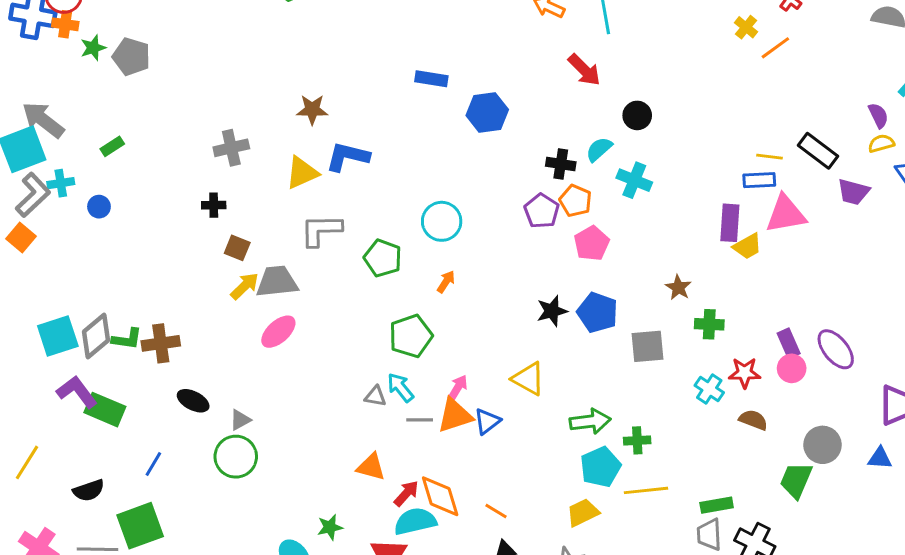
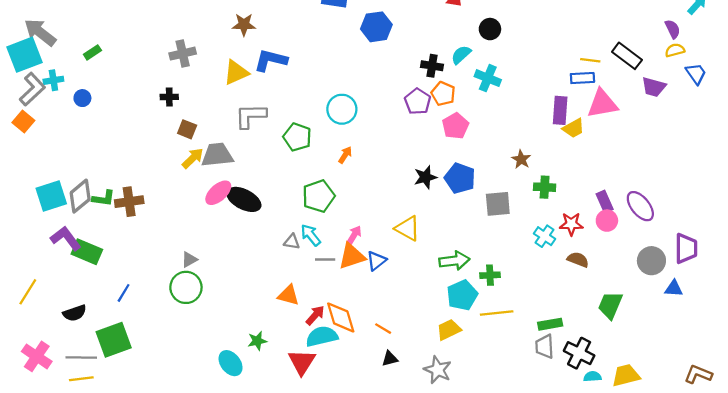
black ellipse: (193, 401) -> (244, 199), moved, size x1.4
gray circle: (822, 445) -> (651, 261), moved

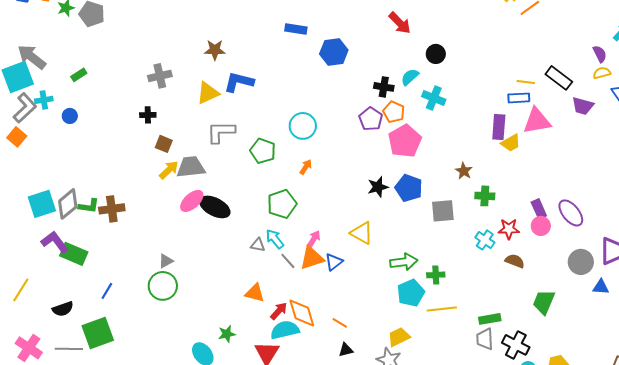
pink pentagon: (455, 126) -> (405, 141), size x1.4
gray line: (325, 260) -> (288, 261), turned 48
yellow trapezoid: (449, 330) -> (399, 337), moved

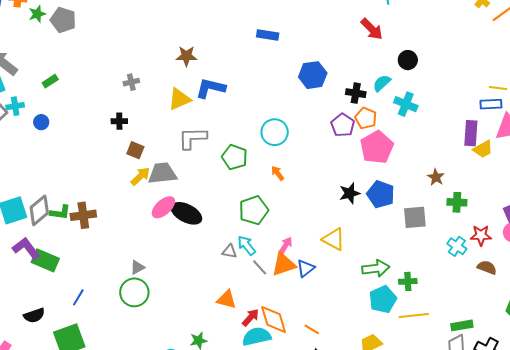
blue hexagon: (334, 52) -> (313, 75), moved
gray cross: (160, 76) -> (131, 82), size x0.7
orange arrow: (306, 167) -> (278, 173), turned -70

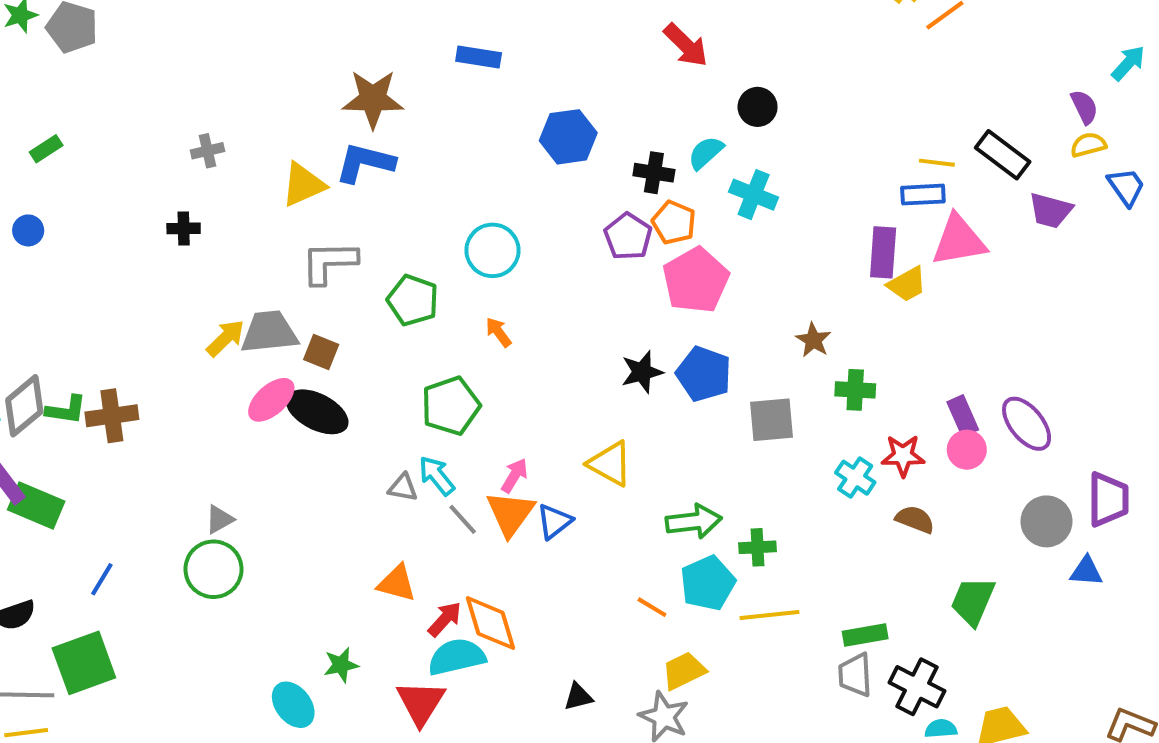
brown star: (186, 56) -> (373, 99), moved, size x1.4
brown square: (135, 150) -> (321, 352), moved
orange triangle: (284, 264) -> (510, 513), turned -36
orange line: (312, 329) -> (652, 607), moved

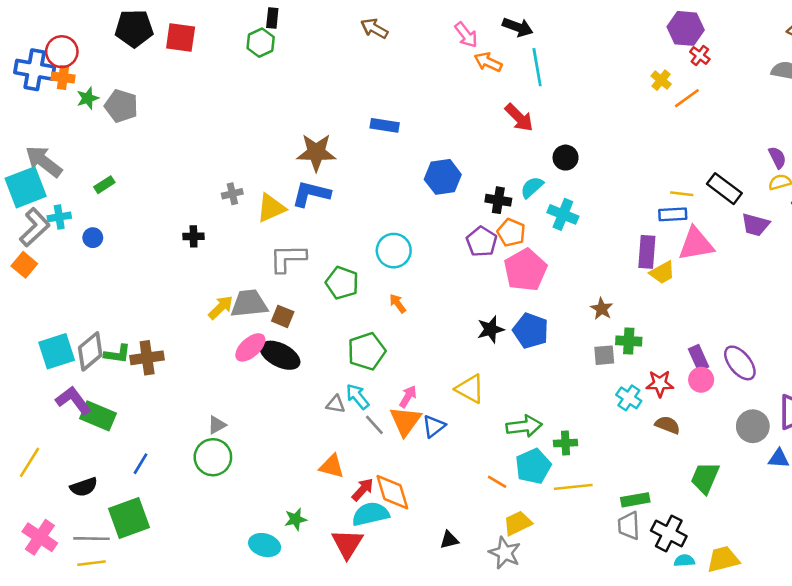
gray cross: (208, 151) -> (232, 194), moved
gray square: (771, 420) -> (604, 355), moved, size x0.7
cyan ellipse: (293, 705) -> (265, 545), turned -36

